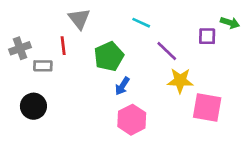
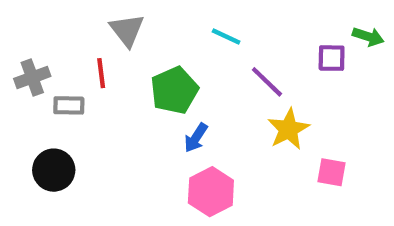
yellow star: (180, 81) -> (288, 129), turned -30
pink square: (207, 108) -> (332, 172), size x0.6

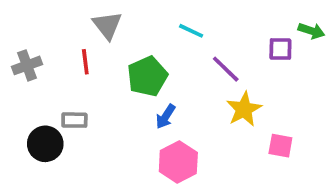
gray rectangle: (69, 105) -> (74, 120), moved

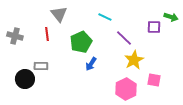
gray cross: (27, 65) -> (15, 36), turned 35
pink hexagon: (178, 162) -> (126, 89), moved

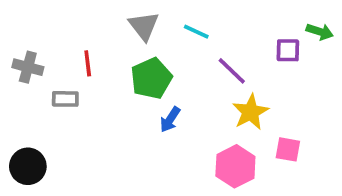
gray triangle: (59, 14) -> (144, 26), moved
gray rectangle: (41, 66) -> (65, 99), moved
black circle: (25, 79) -> (28, 166), moved

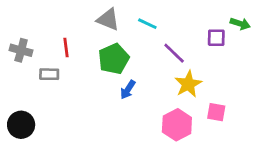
gray triangle: (144, 26) -> (108, 19), turned -30

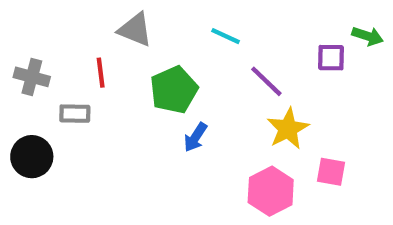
gray triangle: (108, 19) -> (135, 30), moved
black circle: (21, 125) -> (32, 157), moved

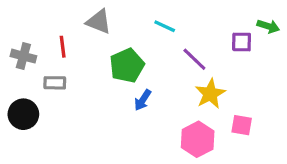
red line: (101, 73) -> (63, 47), moved

